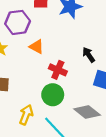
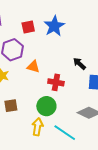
green circle: (53, 95) -> (46, 106), moved

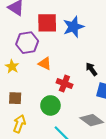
red square: (28, 27) -> (47, 23), size x1.5
yellow arrow: (38, 127) -> (19, 124), moved

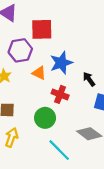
blue star: (73, 27) -> (61, 63), moved

